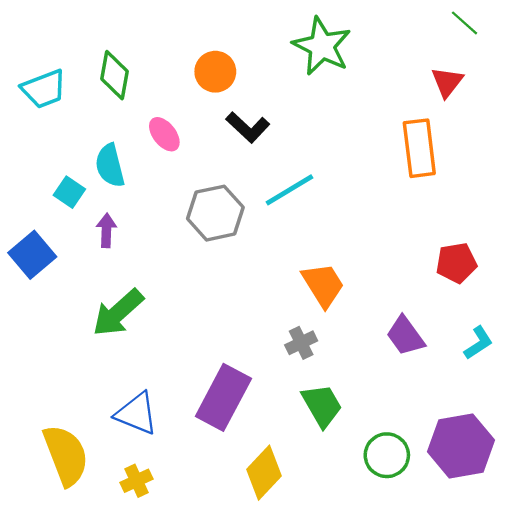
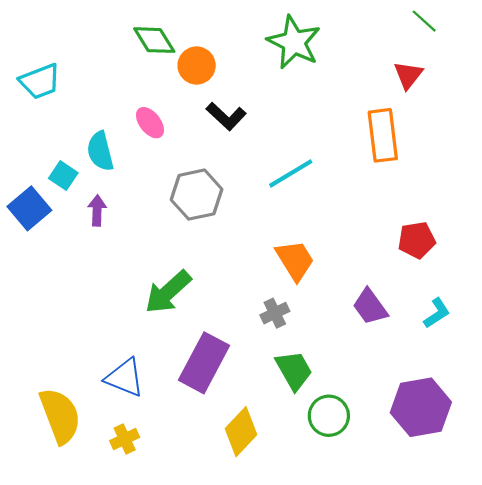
green diamond: (115, 75) -> (154, 40), moved, turned -42
cyan line: (289, 190) -> (291, 173), moved
blue square: (32, 255) -> (29, 208), moved
green arrow: (118, 313) -> (168, 292), moved
green circle: (387, 455) -> (329, 416), moved

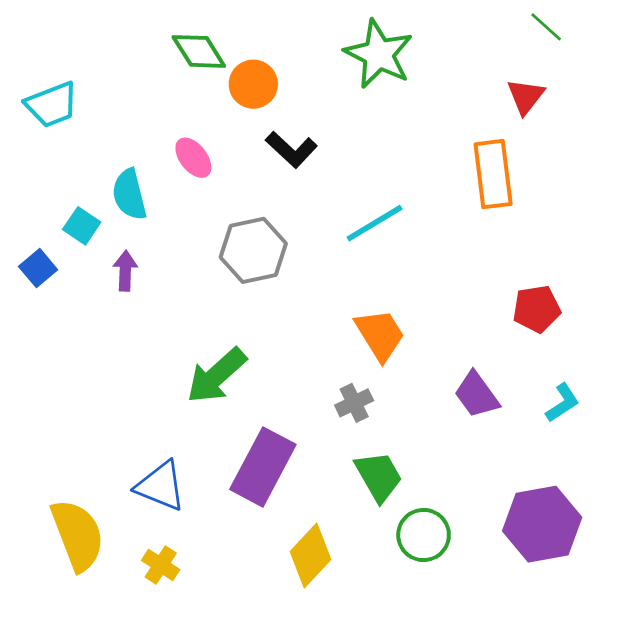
blue square: (29, 208) -> (38, 268), size x0.7
yellow cross: (125, 439) -> (161, 565), turned -32

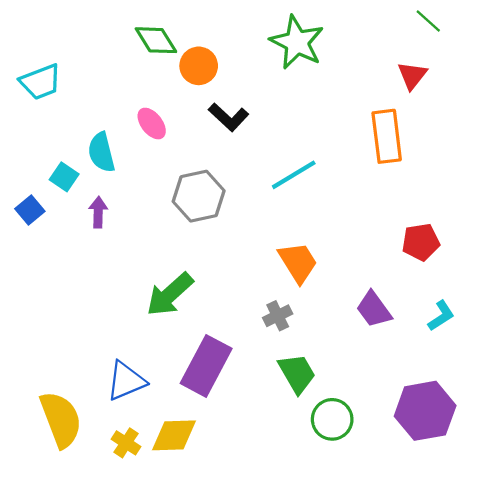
blue triangle: (161, 486) -> (126, 381), turned -45
yellow diamond: (310, 555) -> (174, 435), moved, turned 45

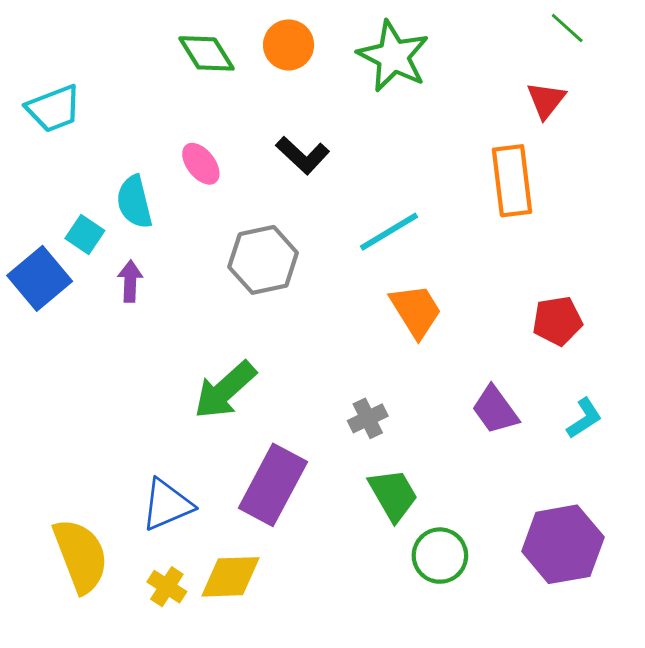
orange circle: (199, 66) -> (289, 45), moved
blue square: (30, 210) -> (40, 278), size x1.6
orange trapezoid: (298, 262) -> (416, 311), moved

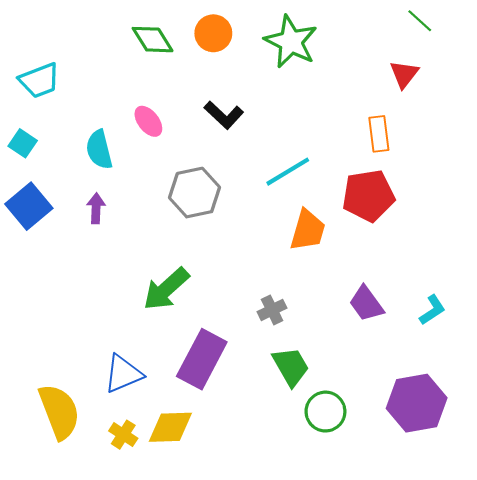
orange rectangle: (512, 181) -> (379, 134), size x0.7
cyan square: (85, 234) -> (23, 143), moved
orange trapezoid: (416, 311) -> (308, 230), turned 48
red pentagon: (557, 321) -> (368, 196), moved, size x1.4

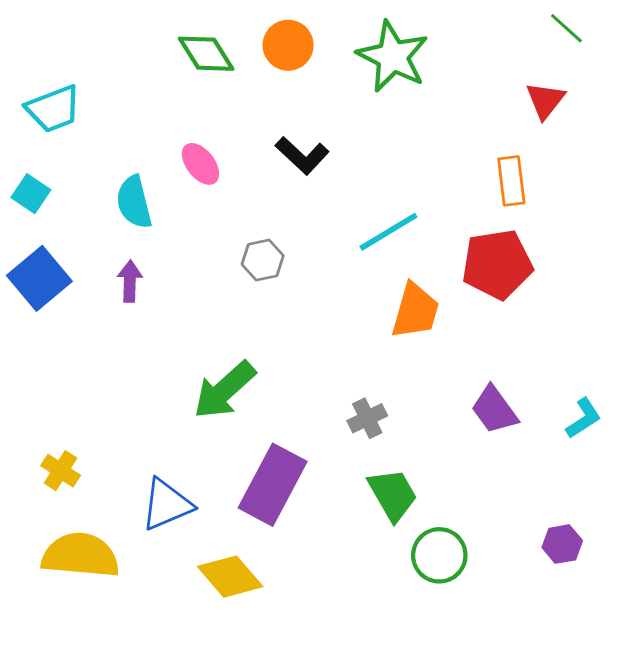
gray hexagon: (194, 193) -> (263, 260), size x0.6
purple hexagon: (417, 403) -> (562, 544), size x0.5
yellow semicircle: (59, 412) -> (80, 555), turned -64
yellow diamond: (170, 427) -> (230, 577), turned 51
yellow cross: (123, 435) -> (61, 471), moved

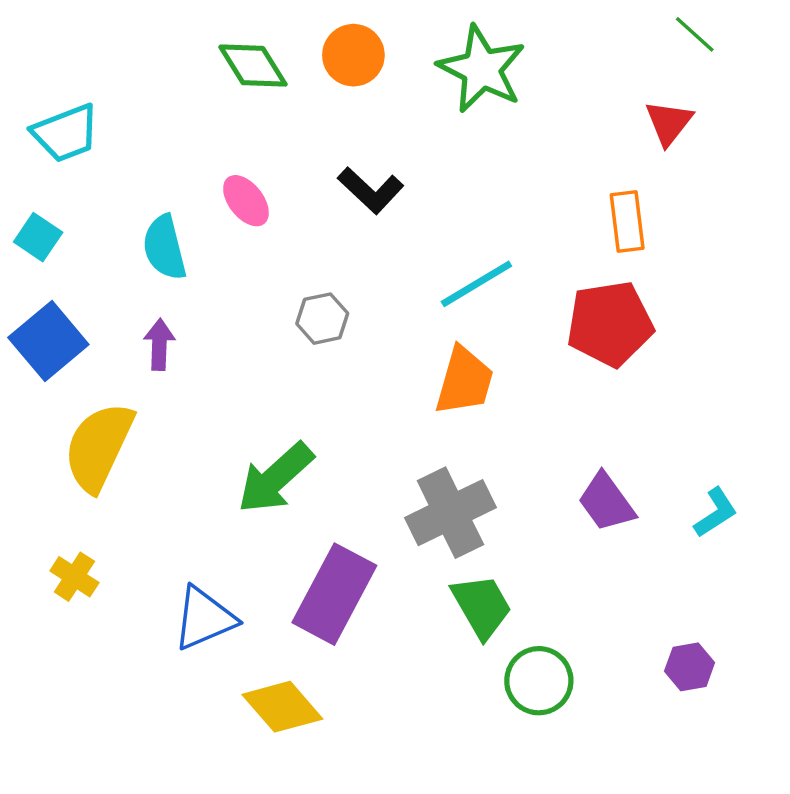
orange trapezoid: (415, 311) -> (464, 381), moved
gray cross: (367, 418) -> (450, 513), size x1.8
yellow semicircle: (80, 555) -> (99, 447), moved, turned -70

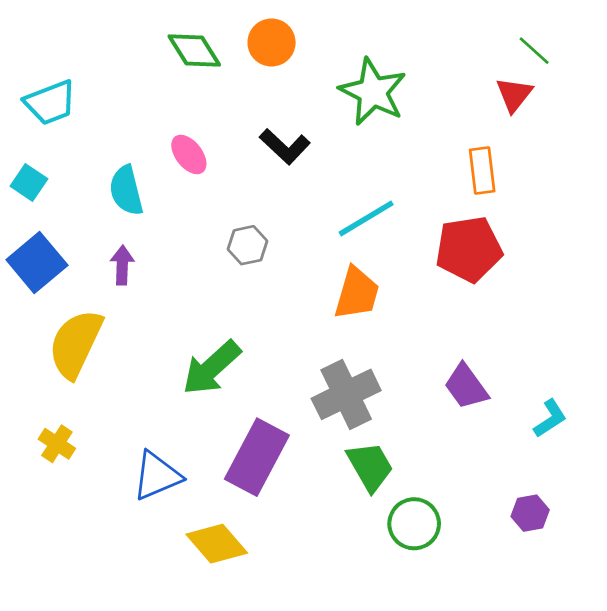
green line: (695, 34) -> (534, 51), moved
green star: (482, 69) -> (373, 92), moved
cyan L-shape: (716, 513) -> (550, 418), moved

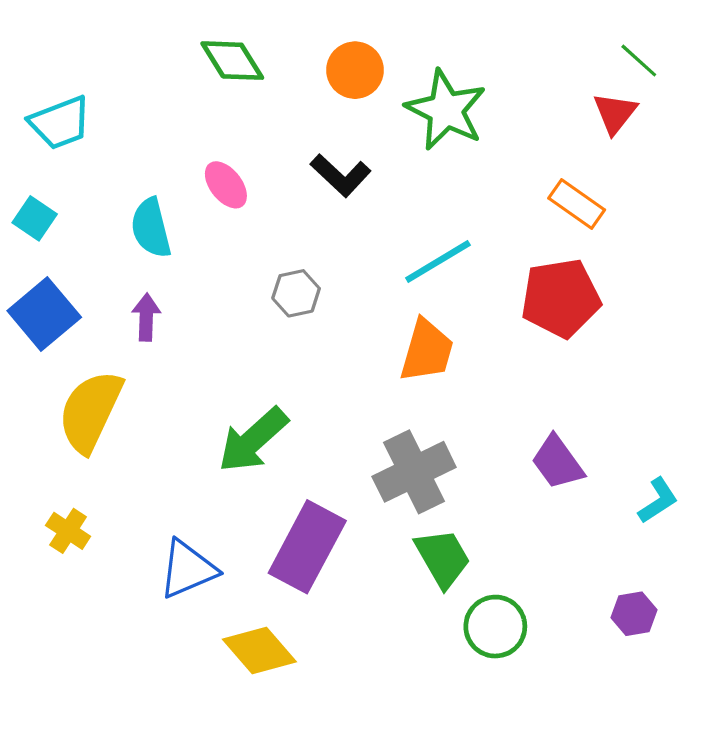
orange circle: (272, 43) -> (355, 70), moved
orange rectangle: (482, 170) -> (577, 204), turned -48

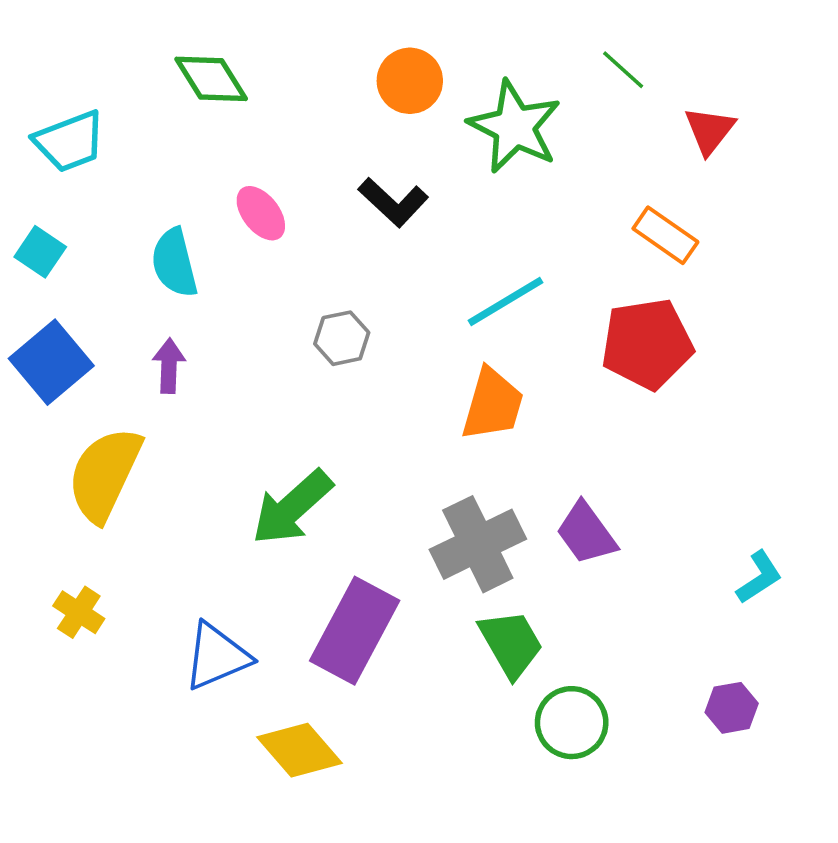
green diamond: (232, 61) -> (211, 79), moved
green line: (639, 61) -> (623, 70), moved
purple trapezoid: (558, 462) -> (586, 533), moved

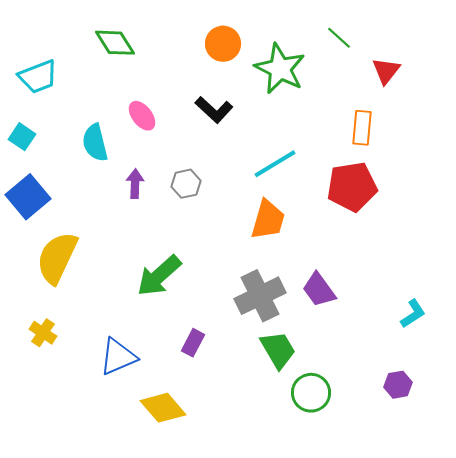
orange rectangle: (665, 235) -> (362, 128), turned 60
purple arrow: (169, 366) -> (135, 184), moved
purple rectangle: (355, 631) -> (193, 343), size x0.5

